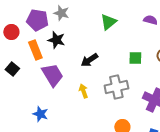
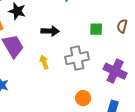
black arrow: (89, 60) -> (50, 31), turned -144

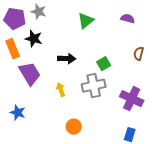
green square: (96, 29) -> (104, 64), moved, turned -32
orange circle: (83, 98) -> (74, 127), moved

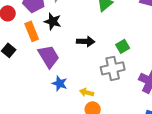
yellow arrow: (61, 90) -> (87, 92), moved, turned -56
blue star: (18, 113) -> (60, 83), moved

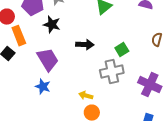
orange rectangle: (32, 31) -> (19, 36), moved
blue star: (60, 83) -> (43, 87), moved

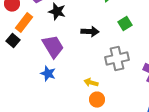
orange rectangle: (19, 36) -> (24, 23), turned 60
green square: (122, 50) -> (125, 24), moved

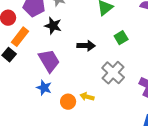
gray cross: (117, 59) -> (113, 73), turned -35
orange circle: (97, 100) -> (68, 102), moved

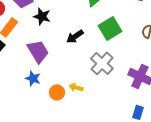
green square: (121, 38) -> (110, 28), size x1.6
black arrow: (86, 46) -> (75, 36), turned 144

